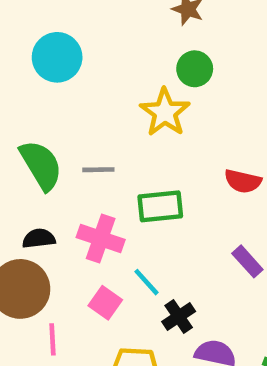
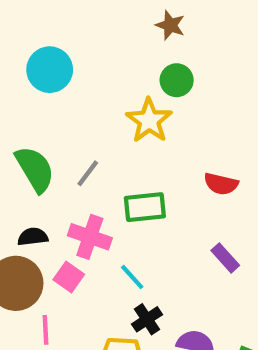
gray line: (98, 170) -> (88, 173), turned -52
pink square: (105, 303) -> (69, 277), moved
black cross: (179, 316) -> (147, 319), moved

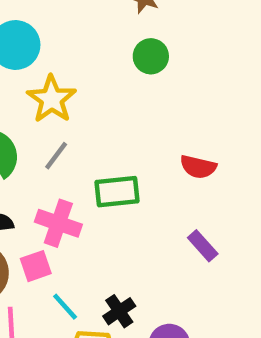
yellow star: (149, 120) -> (52, 99), moved
pink square: (69, 277) -> (36, 266), turned 36
cyan line: (132, 277) -> (65, 307), moved

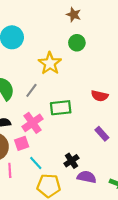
yellow star: (52, 99) -> (50, 63), moved
pink cross: (58, 223) -> (33, 123), turned 36
black cross: (119, 311) -> (71, 161), moved

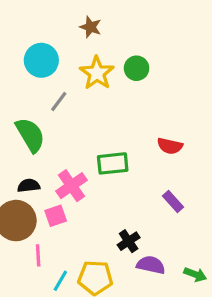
brown star: (74, 15) -> (90, 27), moved
yellow star: (50, 63) -> (97, 73), moved
gray line: (31, 90) -> (59, 102), moved
cyan line: (36, 163) -> (60, 281), moved, turned 72

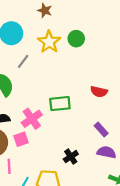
purple semicircle: (151, 265) -> (106, 152), moved

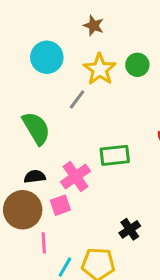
gray line: (23, 61) -> (77, 100), moved

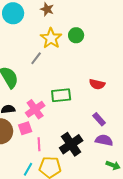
cyan circle: (47, 57) -> (13, 13), moved
black cross: (130, 229) -> (71, 144), size x1.6
pink line: (44, 243) -> (39, 144), moved

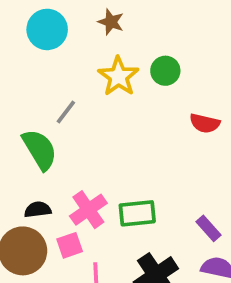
gray line: (36, 58) -> (66, 112), moved
red semicircle: (97, 84) -> (205, 123), moved
green rectangle: (61, 95) -> (137, 213), moved

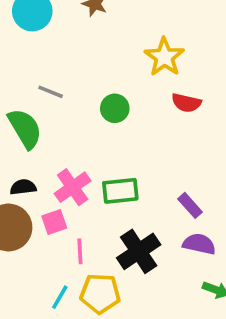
green circle: (165, 71) -> (115, 108), moved
yellow star: (118, 76) -> (164, 57), moved
gray line: (66, 112) -> (51, 92), turned 75

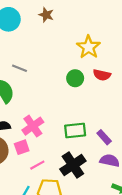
green circle: (115, 108) -> (75, 78), moved
green rectangle: (120, 191) -> (75, 131), moved
pink line: (80, 251) -> (37, 165), turned 64

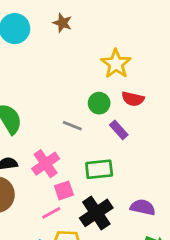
gray line: (20, 68) -> (72, 126), moved
purple rectangle: (104, 137) -> (119, 130), moved
pink square: (22, 147) -> (64, 190), moved

